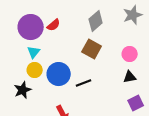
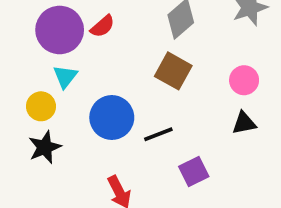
yellow circle: (35, 70) -> (41, 106), moved
purple square: (136, 103) -> (194, 172), moved

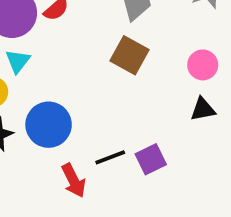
blue circle: (112, 118) -> (49, 125), moved
black line: (158, 134) -> (110, 157), moved

